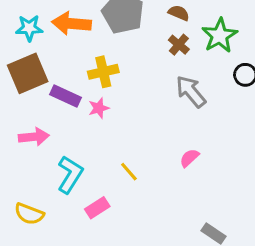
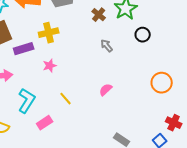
gray arrow: (191, 91) -> (107, 46), size x0.6
purple rectangle: (65, 96) -> (24, 49), turned -42
pink star: (99, 108) -> (50, 66), moved

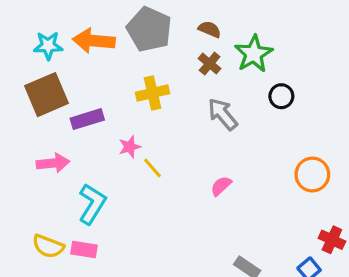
yellow cross: (49, 33) -> (152, 93), moved
gray arrow: (107, 46) -> (223, 114), size x1.5
yellow line: (66, 99) -> (152, 168), moved
pink rectangle: (45, 123) -> (84, 250), moved, turned 42

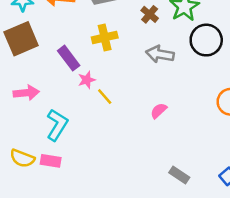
black circle: (281, 96) -> (206, 40), size x1.6
gray arrow: (223, 114) -> (160, 54), turned -40
purple rectangle: (87, 119) -> (69, 58), moved, turned 70

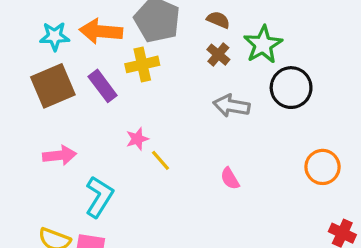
yellow cross: (105, 37) -> (142, 64), moved
purple rectangle: (69, 58) -> (103, 86), moved
pink semicircle: (159, 111) -> (230, 179), turned -78

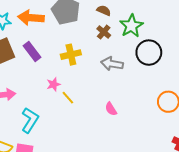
yellow cross: (142, 64) -> (71, 55), moved

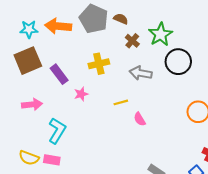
brown semicircle: (104, 10) -> (121, 19), moved
purple rectangle: (32, 51) -> (59, 74), moved
yellow line: (68, 98) -> (121, 102), moved, turned -64

